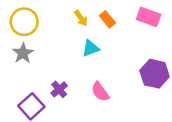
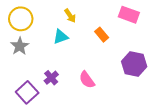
orange rectangle: (107, 19) -> (102, 35), moved
cyan triangle: (91, 48) -> (61, 37), moved

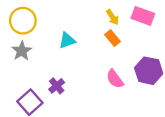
yellow arrow: (70, 16) -> (113, 17), moved
pink semicircle: (87, 80) -> (115, 79), moved

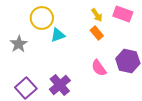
yellow circle: (23, 21) -> (42, 18), moved
purple cross: (57, 86) -> (60, 85), moved, size x1.5

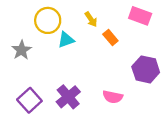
yellow arrow: (97, 15) -> (91, 19), moved
pink semicircle: (99, 68) -> (113, 97), moved, turned -42

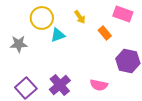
orange rectangle: (110, 38) -> (105, 33), moved
gray star: (21, 50) -> (19, 44), turned 30

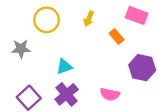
yellow arrow: (80, 17) -> (89, 19), turned 56
cyan triangle: (58, 35) -> (64, 67), moved

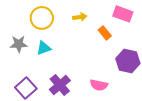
yellow arrow: (89, 19) -> (80, 17), turned -120
cyan triangle: (64, 67) -> (44, 48), moved

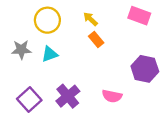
yellow arrow: (80, 17) -> (90, 19), turned -128
orange rectangle: (105, 33) -> (96, 39), moved

